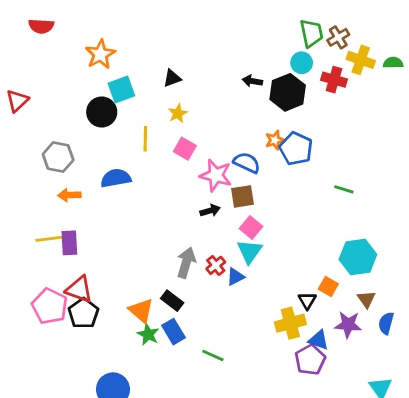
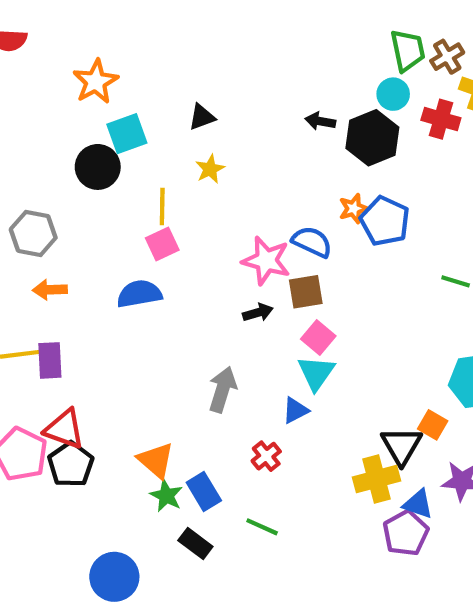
pink square: (185, 149) -> (162, 244), moved, turned 35
blue semicircle: (116, 178) -> (139, 294), moved
red cross: (216, 265) -> (266, 456), moved
black rectangle: (172, 301) -> (195, 544), moved
black triangle: (307, 301) -> (401, 446), size x1.5

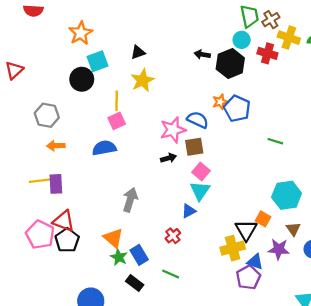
yellow star: (210, 169) -> (143, 80), size x1.5
pink star: (266, 261) -> (173, 130), turned -30
gray arrow: (223, 390) -> (130, 200), moved

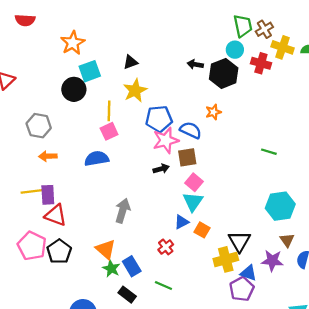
blue pentagon: (237, 109) -> (159, 119), moved, turned -30
orange square: (263, 219) -> (202, 230), moved
red triangle: (64, 221) -> (56, 215), moved

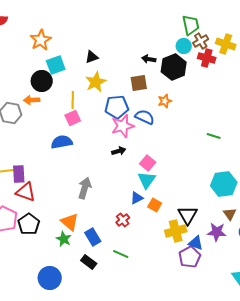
brown cross: (264, 29) -> (201, 41), moved
orange arrow: (48, 156) -> (32, 100), moved
brown square: (187, 157) -> (139, 83), moved
green star: (111, 269) -> (64, 239), moved

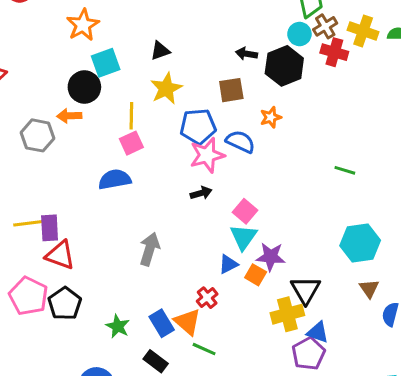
orange triangle: (70, 222) -> (187, 322), moved
purple star: (217, 232) -> (271, 257), moved

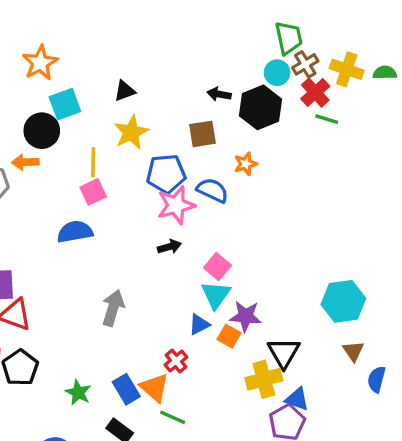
red cross: (334, 52) -> (315, 93), turned 32
green line: (345, 170) -> (327, 119), moved

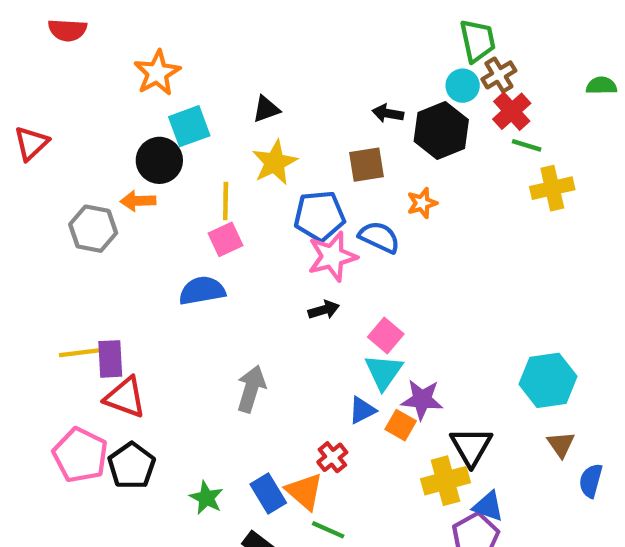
yellow cross: (347, 69) -> (552, 188), moved, turned -32

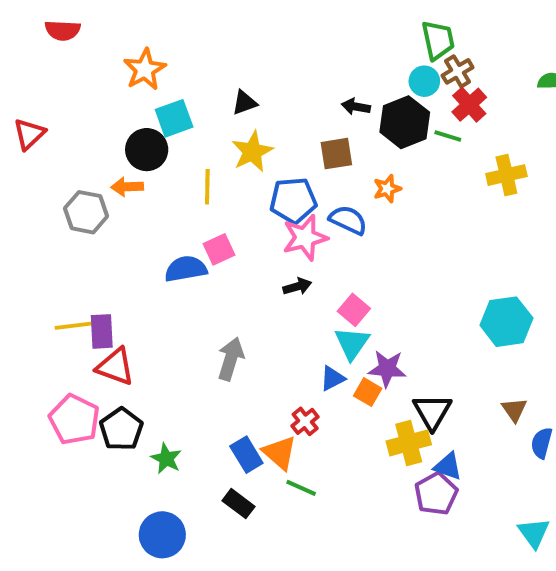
green line: (527, 145) -> (448, 136), moved
pink square: (226, 239) -> (219, 249), moved
cyan hexagon: (548, 380) -> (506, 322), moved
green star: (206, 498) -> (166, 459), moved

